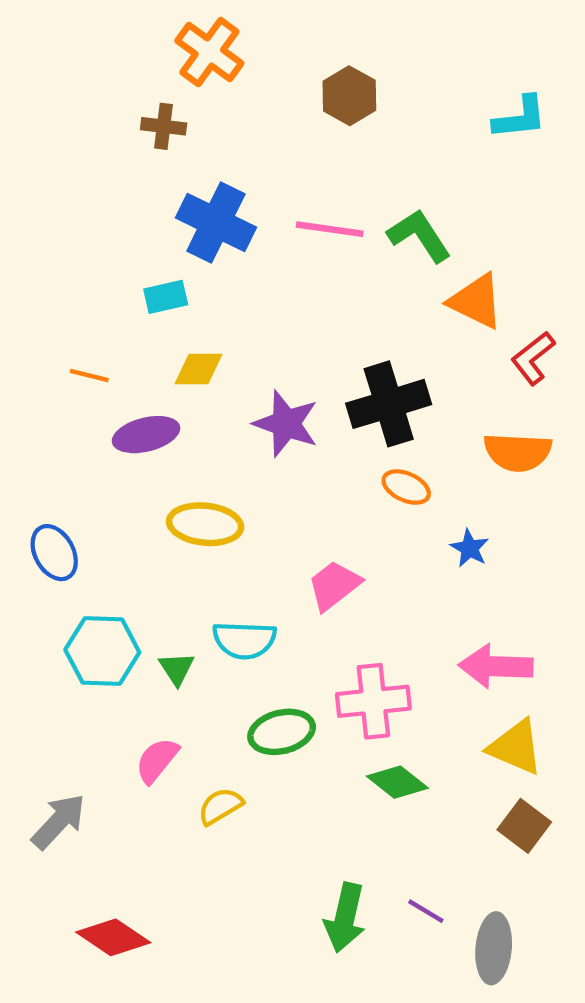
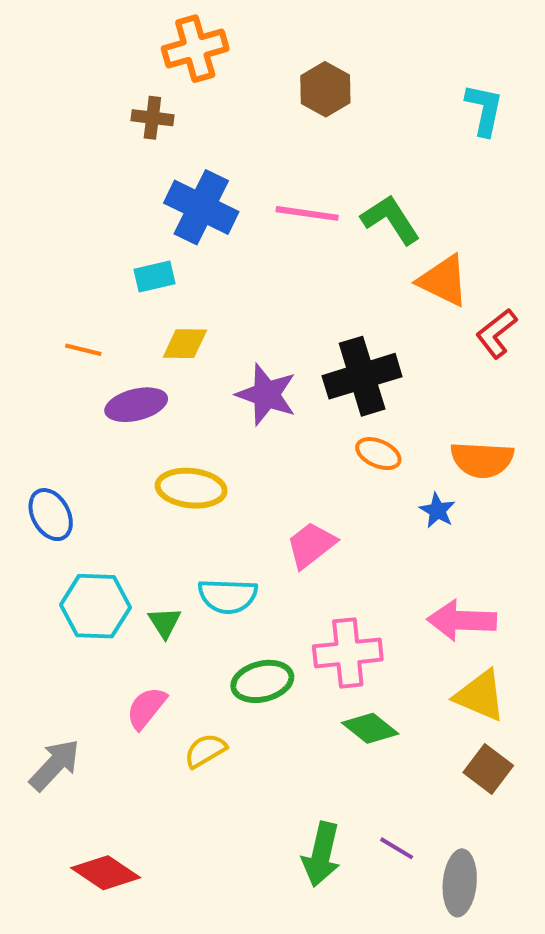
orange cross: (209, 52) -> (195, 49), turned 38
cyan L-shape: (520, 118) -> (484, 110), turned -72
orange semicircle: (518, 452) -> (482, 460), moved

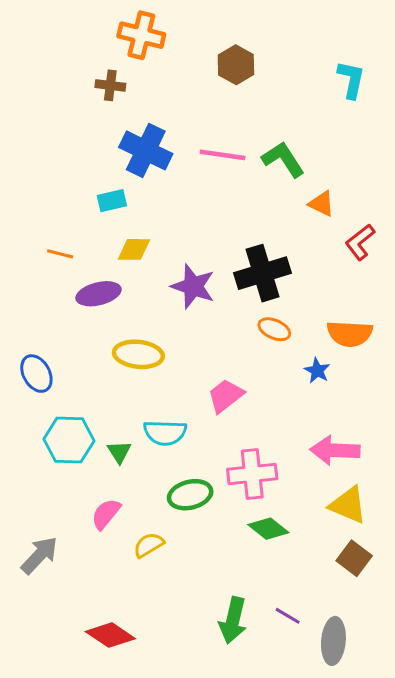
orange cross: (195, 49) -> (141, 35), turned 30
orange triangle: (443, 281) -> (322, 204), size x0.7
red diamond: (106, 873) -> (110, 635), moved

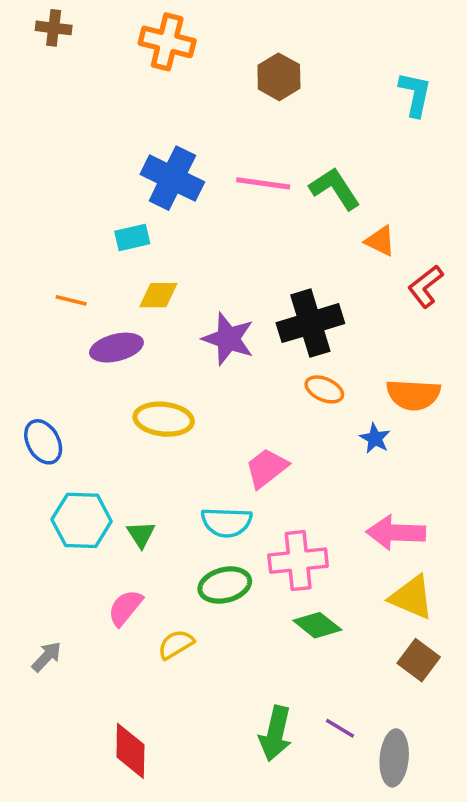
brown cross: (110, 85) -> (54, 28), moved
cyan semicircle: (165, 433) -> (227, 522), moved
gray arrow: (39, 555) -> (47, 657), size x0.7
red diamond: (110, 635) -> (130, 751), turned 57

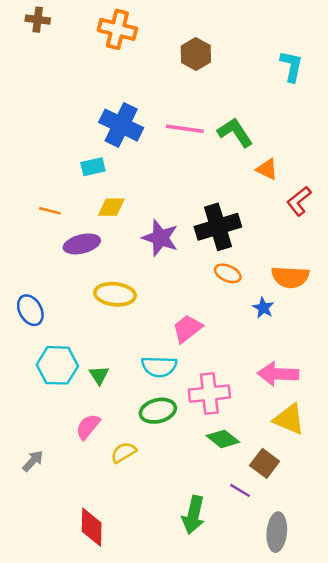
brown square: (419, 660) -> (265, 463), moved
purple line: (340, 728) -> (240, 490), moved

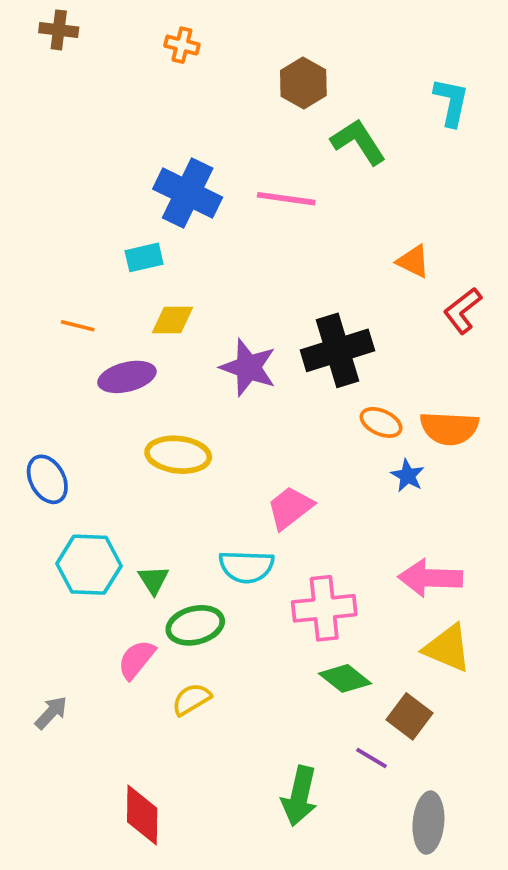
orange cross: (117, 29) -> (182, 45), size x0.6
green L-shape: (235, 132) -> (358, 142), moved
orange ellipse: (228, 273) -> (381, 422), moved
green ellipse: (158, 411) -> (195, 625), moved

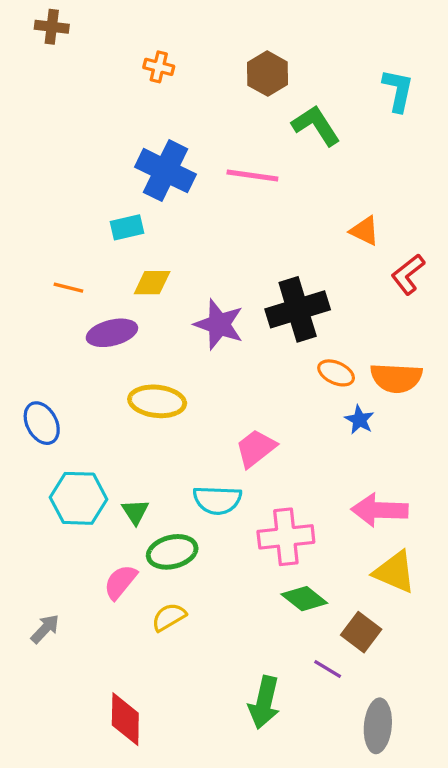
orange cross: (182, 45) -> (159, 67), moved

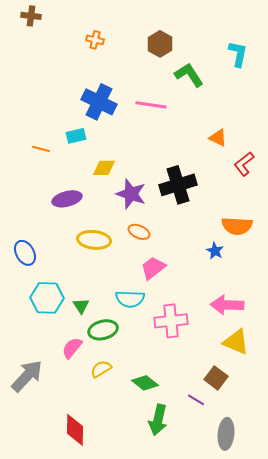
yellow diamond: (152, 283) -> (104, 168), moved
orange line: (68, 288) -> (41, 149), moved
orange ellipse: (336, 373) -> (139, 232), moved
green diamond: (304, 599) -> (145, 383), moved
gray arrow: (45, 629) -> (27, 376), size x1.8

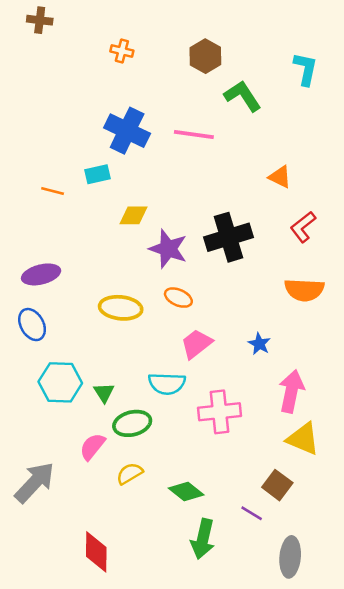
red L-shape: (244, 164) -> (303, 227), moved
purple ellipse: (67, 199) -> (41, 274), moved
blue star: (215, 251) -> (259, 344), moved
pink arrow: (227, 305) -> (291, 391), turned 100

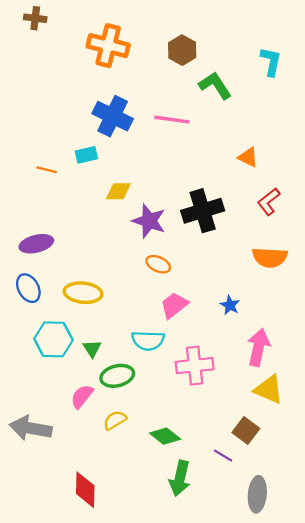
orange cross: (122, 51) -> (108, 46), size x2.0
yellow ellipse: (121, 308) -> (83, 293), moved
gray arrow: (35, 482) -> (31, 428), turned -123

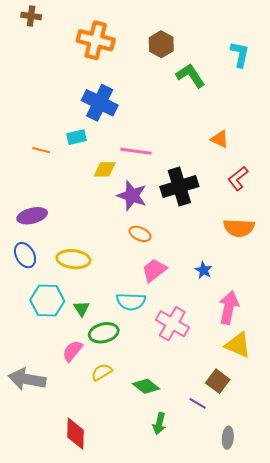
pink line: (172, 120) -> (136, 151), moved
pink cross: (195, 366) -> (172, 324), turned 36
green arrow: (180, 478) -> (159, 424), size x0.7
gray ellipse: (257, 494) -> (228, 438), size x0.7

